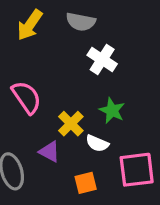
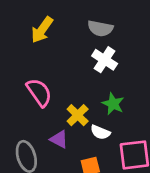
gray semicircle: (81, 22) -> (100, 28), moved

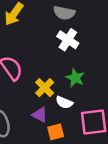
purple triangle: (59, 139) -> (40, 115), moved

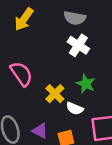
purple triangle: (40, 115) -> (40, 131), moved

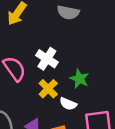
white cross: (78, 45) -> (47, 59), moved

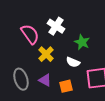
yellow cross: (48, 89) -> (46, 54), moved

